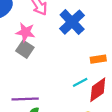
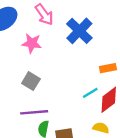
gray square: (25, 49) -> (31, 81), moved

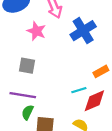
orange rectangle: (108, 68) -> (101, 71), turned -32
gray square: (31, 81) -> (27, 66), turned -35

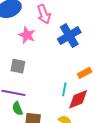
cyan line: (79, 90) -> (64, 89), turned -64
green semicircle: (28, 112) -> (17, 109), turned -48

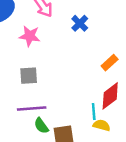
blue cross: (69, 36) -> (80, 23), size x0.6
cyan line: (64, 89) -> (94, 112), moved

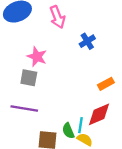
pink star: (30, 36) -> (37, 57), moved
green semicircle: (41, 126) -> (68, 131), moved

